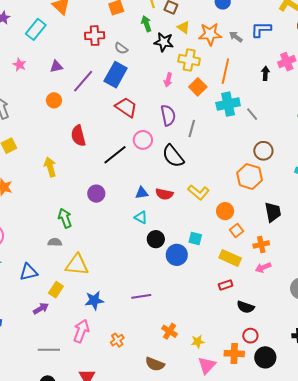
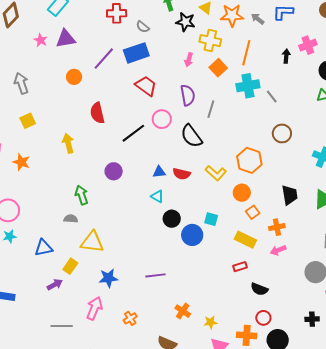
purple triangle: (56, 66) -> (66, 39), moved, size x1.5
blue rectangle: (116, 75) -> (136, 53), turned 40
orange hexagon: (250, 176) -> (249, 160), moved

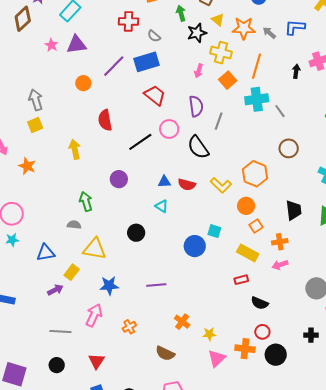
black star: (185, 22) -> (197, 33), turned -30
gray arrow: (21, 83) -> (36, 100), moved
black circle: (172, 219) -> (136, 233), moved

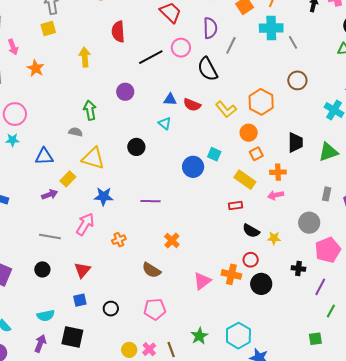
yellow star: (209, 334) -> (274, 238), moved

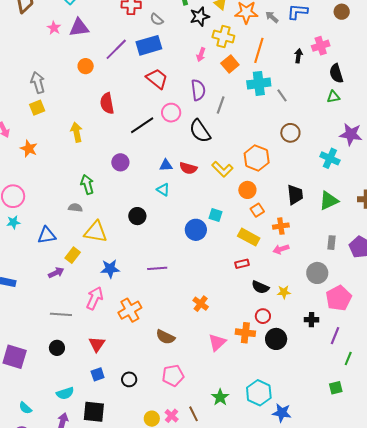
orange cross: (119, 240) -> (130, 310), size x1.6
orange cross: (172, 240) -> (201, 304), moved

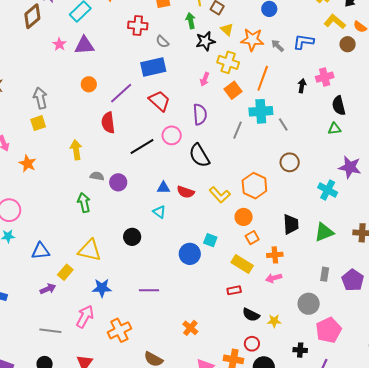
purple line: (116, 49) -> (121, 93), moved
gray line: (221, 105) -> (237, 130), moved
gray semicircle: (75, 208) -> (97, 176), moved

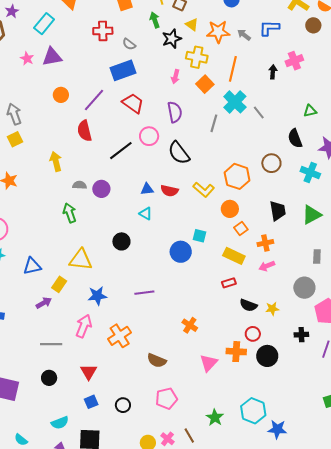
black semicircle: (339, 106) -> (295, 138), moved
cyan cross: (261, 111) -> (235, 102), turned -35
brown circle: (290, 162) -> (271, 163), moved

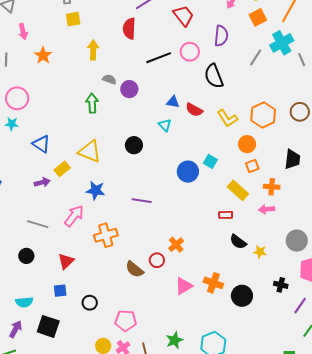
yellow square: (15, 139) -> (73, 19), moved
blue triangle: (32, 266) -> (41, 144), turned 30
red circle: (253, 334) -> (157, 260), moved
pink pentagon: (166, 399) -> (126, 321), moved

